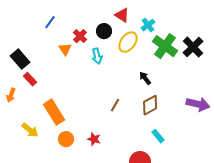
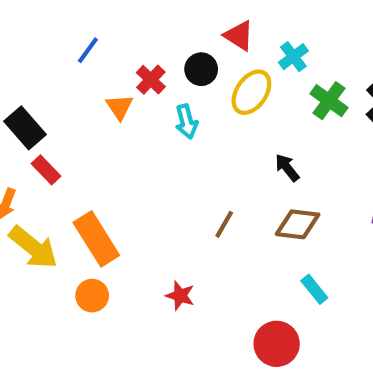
green cross: (165, 46) -> (329, 101), size x0.7
brown diamond: (150, 105) -> (298, 224), turned 35
yellow arrow: (30, 130) -> (33, 247), moved, size x1.4
orange circle: (66, 139) -> (92, 296), moved

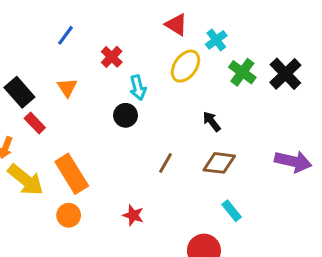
black circle: (201, 69) -> (126, 115), moved
orange triangle: (119, 107) -> (67, 88), moved

